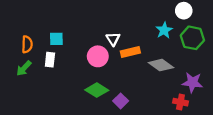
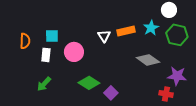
orange rectangle: (130, 52) -> (126, 31), moved
pink circle: (98, 56) -> (74, 52), moved
green arrow: (24, 68) -> (44, 84), moved

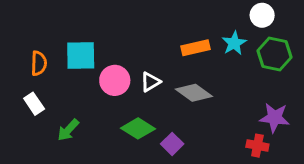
cyan square: (52, 36) -> (81, 56), size x1.5
white triangle: (104, 36) -> (150, 82), moved, turned 32
white rectangle: (46, 55) -> (34, 104), moved, turned -40
gray diamond: (148, 60) -> (194, 93), moved

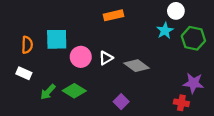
white circle: (262, 15) -> (176, 11), moved
orange rectangle: (195, 48) -> (114, 15), moved
white rectangle: (34, 104) -> (24, 73), turned -32
green diamond: (138, 128) -> (74, 91), moved

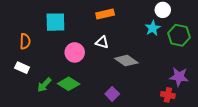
cyan square: (57, 39) -> (55, 22), moved
white triangle: (106, 58) -> (102, 42), moved, turned 48

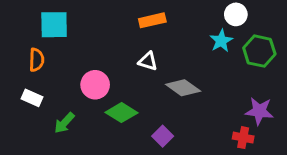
cyan square: (55, 22) -> (54, 25), moved
pink circle: (75, 52) -> (95, 85), moved
green diamond: (69, 84) -> (121, 113), moved

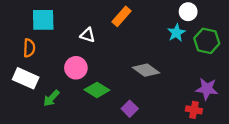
orange rectangle: (152, 20) -> (122, 16), turned -36
white triangle: (148, 61) -> (88, 35), moved
white rectangle: (32, 98) -> (26, 78), size x1.5

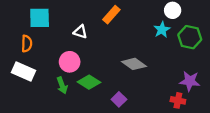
green arrow: (51, 98) -> (62, 85), moved, turned -63

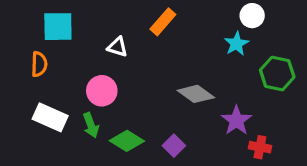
green hexagon: (190, 37) -> (277, 74), moved
white rectangle: (23, 71) -> (50, 117), moved
purple star: (190, 81) -> (236, 121), moved, turned 30
green diamond: (89, 82) -> (127, 141), moved

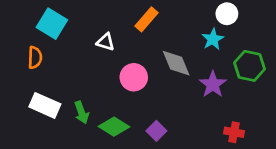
cyan square: (58, 27) -> (52, 24), turned 32
pink circle: (102, 91) -> (134, 77), moved
gray diamond: (196, 94) -> (176, 63), moved, turned 32
purple star: (236, 121) -> (213, 84), moved

